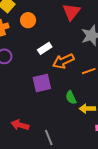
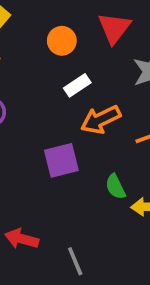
orange circle: (28, 20) -> (62, 41), moved
white rectangle: (45, 48) -> (77, 85), moved

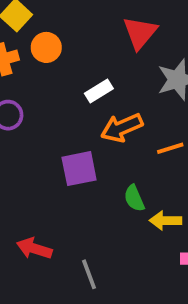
orange circle: (62, 41) -> (46, 47), moved

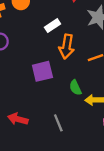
orange arrow: (122, 128) -> (67, 47), turned -55
gray line: (89, 274) -> (58, 123), moved

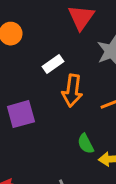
purple square: (42, 71) -> (21, 114), moved

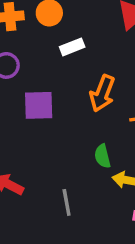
white rectangle: (53, 64) -> (72, 47), moved

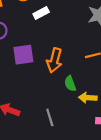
orange arrow: (102, 93) -> (54, 60), moved

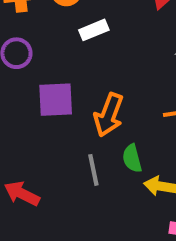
gray line: (50, 117) -> (93, 170), moved

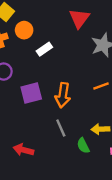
green semicircle: (132, 158) -> (83, 146), moved

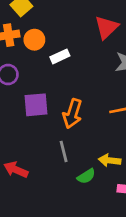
orange circle: (24, 30) -> (34, 40), moved
green semicircle: (83, 146) -> (86, 176), turned -105

